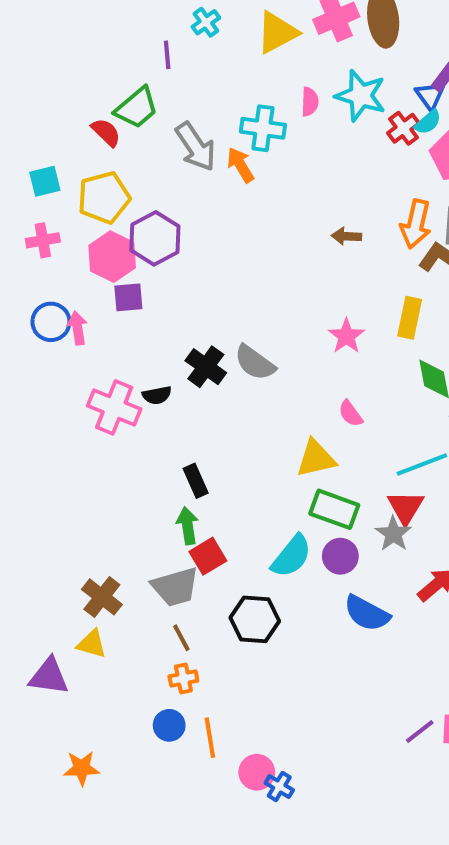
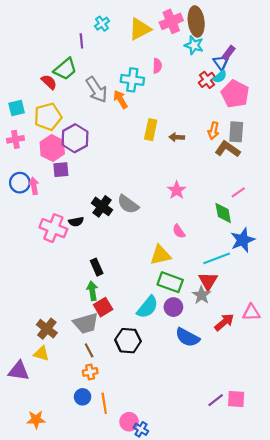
cyan star: (361, 96) -> (194, 45), moved, size x0.7
orange arrow: (416, 224) -> (213, 131), size x0.7
yellow rectangle: (410, 318) -> (151, 130), moved

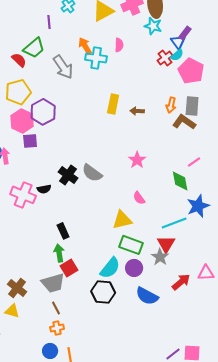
orange arrow: (120, 99) -> (85, 46), moved
black hexagon: (128, 341) -> (103, 292), moved

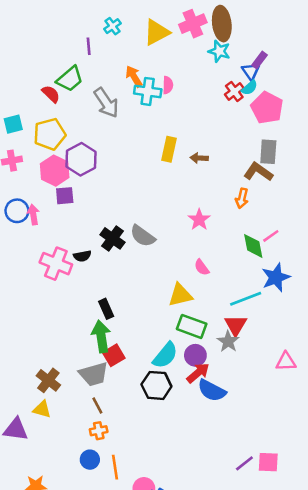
pink semicircle: (119, 45) -> (168, 85), moved
orange arrow: (171, 105) -> (242, 198), moved
pink line: (194, 162) -> (271, 236), moved
green arrow: (59, 253) -> (101, 336), size x1.4
red arrow: (181, 282) -> (198, 373), moved

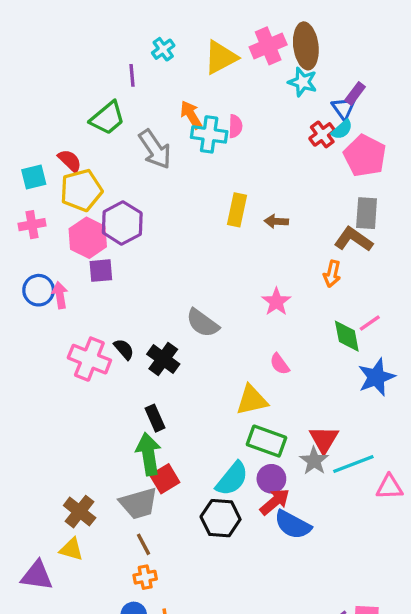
red semicircle: (51, 94) -> (70, 161), moved
black cross: (112, 238) -> (163, 359), moved
black semicircle: (82, 256) -> (124, 349), turned -120
cyan line: (246, 299) -> (353, 464), moved

